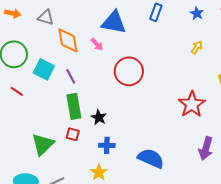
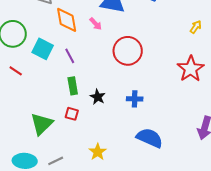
red star: (192, 104) -> (191, 69), moved
green rectangle: (74, 106) -> (73, 86), size x0.7
blue cross: (107, 145) -> (135, 99), moved

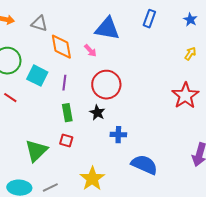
red circle: (128, 51) -> (106, 85), moved
purple line: (70, 56) -> (64, 83), turned 35
black star: (98, 97) -> (97, 113), moved
blue cross: (135, 99) -> (118, 135), moved
yellow star: (98, 152) -> (92, 179), size x1.4

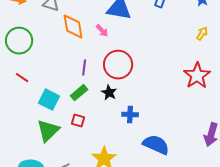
cyan square: (37, 76) -> (49, 100), moved
purple line: (64, 83) -> (84, 68), moved
green rectangle: (67, 113) -> (79, 93), turned 60

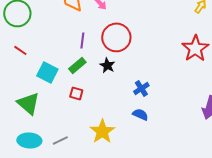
blue cross: (130, 115) -> (141, 88), moved, turned -35
green triangle: (48, 131) -> (28, 103), moved, turned -35
blue semicircle: (156, 145) -> (140, 114), moved, size x0.6

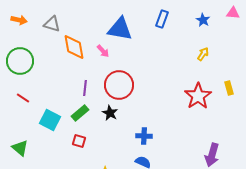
blue cross: (141, 88) -> (144, 136), turned 35
green triangle: (28, 103) -> (20, 148), moved, size x0.7

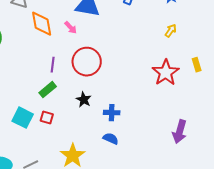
black star: (110, 113) -> (84, 100), moved
cyan square: (50, 120) -> (23, 118), moved

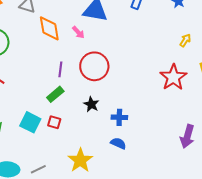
yellow arrow: (171, 31) -> (185, 40), moved

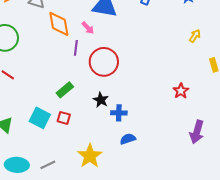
purple line: (60, 69) -> (76, 48), moved
red star: (173, 77) -> (181, 91), moved, size x0.6
blue cross: (119, 117) -> (119, 113), moved
blue semicircle: (118, 143) -> (128, 139), turned -42

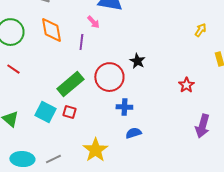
orange diamond: (59, 24) -> (51, 30), moved
red circle: (104, 62) -> (109, 77), moved
green rectangle: (65, 90) -> (70, 84), size x1.5
black star: (101, 100) -> (137, 61), moved

